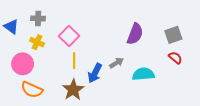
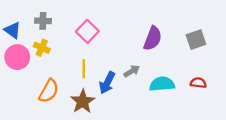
pink square: (69, 36) -> (87, 31), moved
red semicircle: (175, 58) -> (198, 83), moved, turned -32
pink circle: (23, 64) -> (17, 57), moved
orange semicircle: (32, 90) -> (49, 91), moved, turned -85

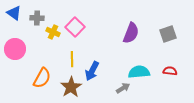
blue triangle: (13, 30) -> (14, 13), moved
yellow cross: (42, 48) -> (53, 32), moved
gray arrow: (132, 71) -> (123, 88), moved

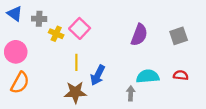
orange semicircle: (42, 78) -> (20, 83), moved
brown star: (71, 87) -> (75, 92), turned 30
gray arrow: (123, 88) -> (131, 93), turned -56

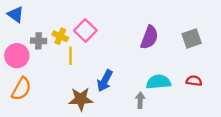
gray cross: (39, 19) -> (39, 41), moved
yellow line: (76, 62) -> (71, 56), moved

